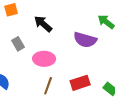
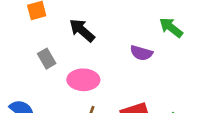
purple semicircle: (85, 40) -> (141, 53), size x0.7

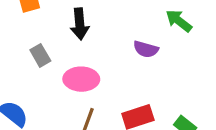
black arrow: (82, 30) -> (80, 24), turned -136

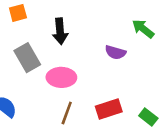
gray rectangle: (40, 55) -> (27, 58), size x1.5

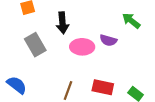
pink ellipse: (61, 77) -> (82, 47), moved
red rectangle: (109, 109) -> (103, 87), turned 30

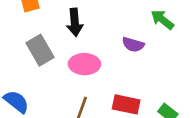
pink ellipse: (82, 47) -> (84, 64), moved

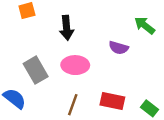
gray rectangle: (40, 50) -> (36, 70), moved

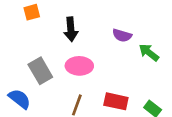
green arrow: (145, 25) -> (149, 52), moved
purple semicircle: (119, 48) -> (122, 35), moved

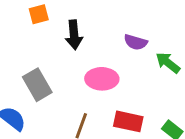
orange square: (32, 12) -> (39, 14), moved
pink ellipse: (79, 66) -> (102, 79), moved

